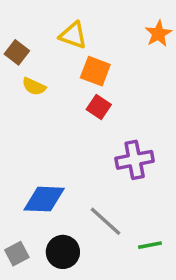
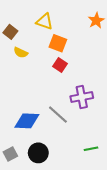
gray line: (106, 221) -> (58, 115), moved

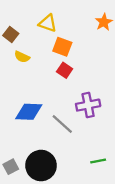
blue diamond: (27, 121) -> (29, 112), moved
black circle: (38, 153) -> (41, 166), size x1.4

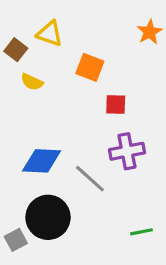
yellow triangle: (48, 23) -> (50, 34), moved
red square: (65, 70) -> (116, 104), moved, turned -32
black circle: (41, 166) -> (48, 217), moved

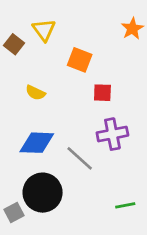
yellow triangle: (50, 34) -> (44, 30), turned 35
yellow semicircle: (32, 82) -> (35, 93), moved

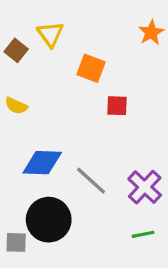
yellow semicircle: (35, 93) -> (16, 106), moved
purple cross: (112, 134) -> (145, 187), moved, turned -36
gray square: (14, 213) -> (16, 242), turned 30

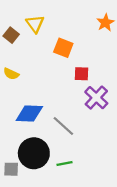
purple cross: (145, 187) -> (96, 98), moved
green line: (143, 234) -> (65, 163), moved

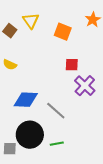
orange square: (63, 48) -> (63, 32), moved

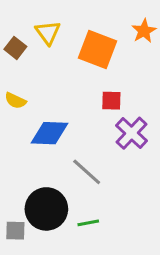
orange square: (63, 32) -> (97, 50), size x1.4
blue diamond: (26, 100) -> (49, 133), moved

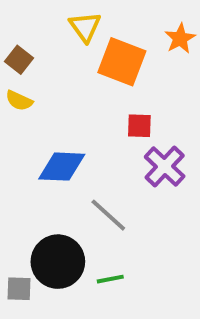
yellow triangle: (48, 32) -> (85, 27), moved
yellow semicircle: (15, 101) -> (19, 101), moved

